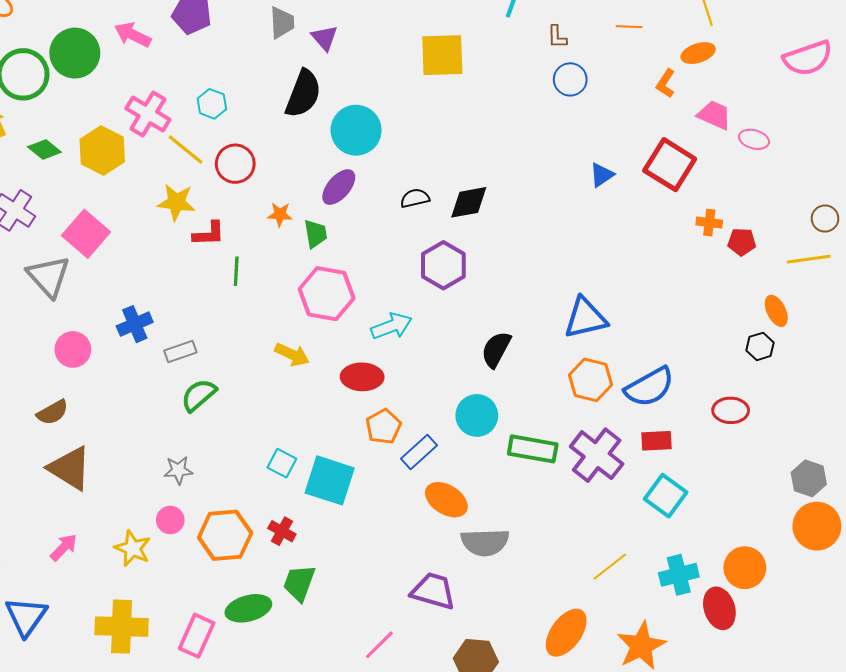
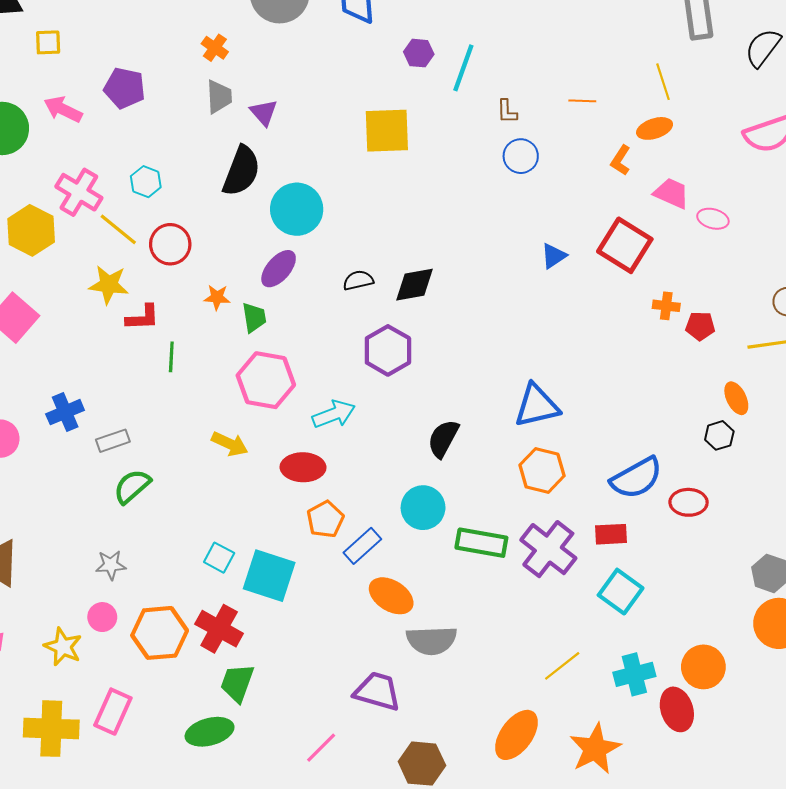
blue semicircle: (649, 387) -> (636, 478), moved
red cross: (282, 531) -> (219, 629), size x1.6
green ellipse: (248, 608) -> (210, 732), moved
pink rectangle: (197, 636) -> (113, 712), moved

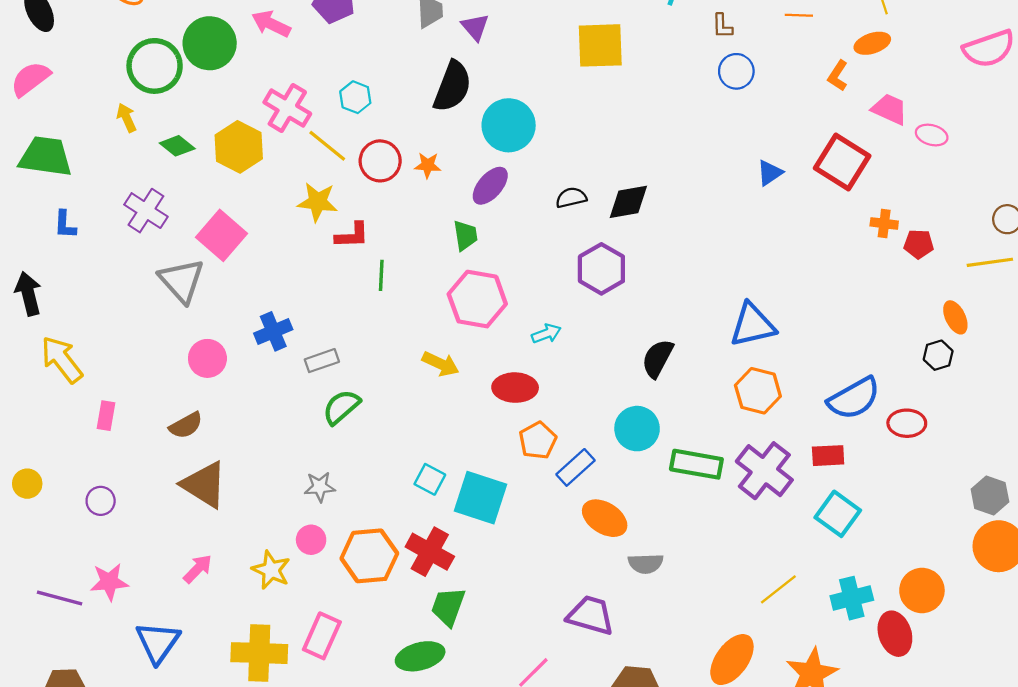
orange star: (217, 297) -> (428, 165), moved
cyan arrow: (334, 414) -> (546, 334), size x0.7
gray semicircle: (432, 640) -> (646, 563), size x0.7

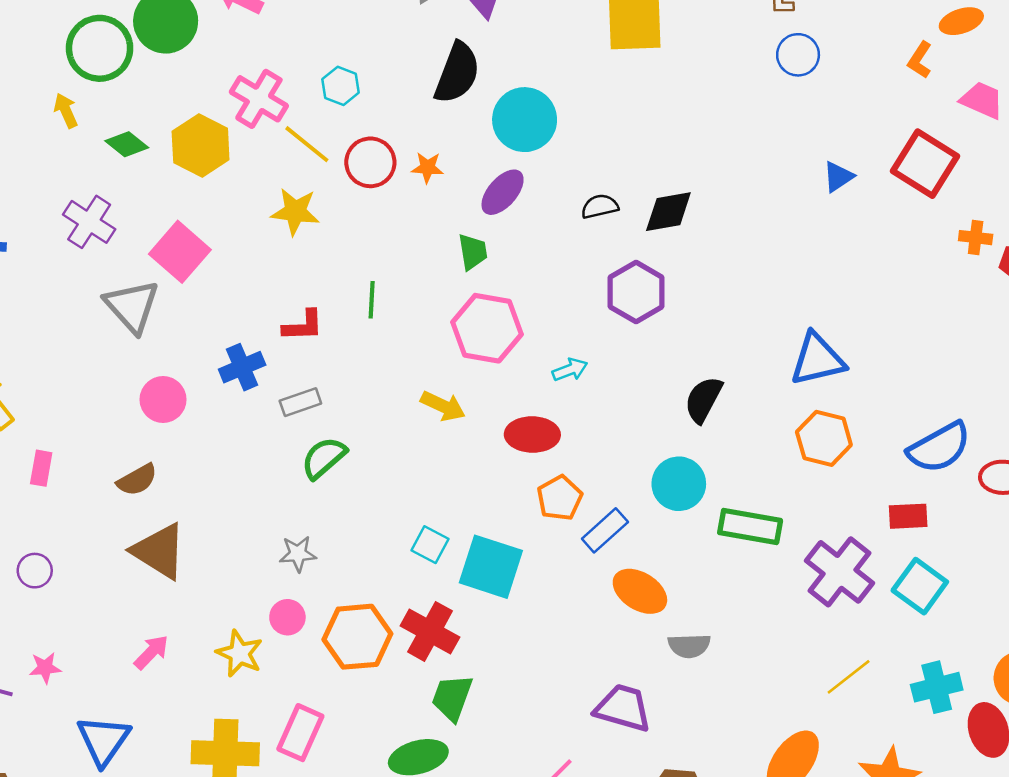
red L-shape: (352, 235) -> (303, 326), moved
purple cross: (764, 471) -> (839, 572), moved
pink star: (109, 582) -> (45, 668), size x0.7

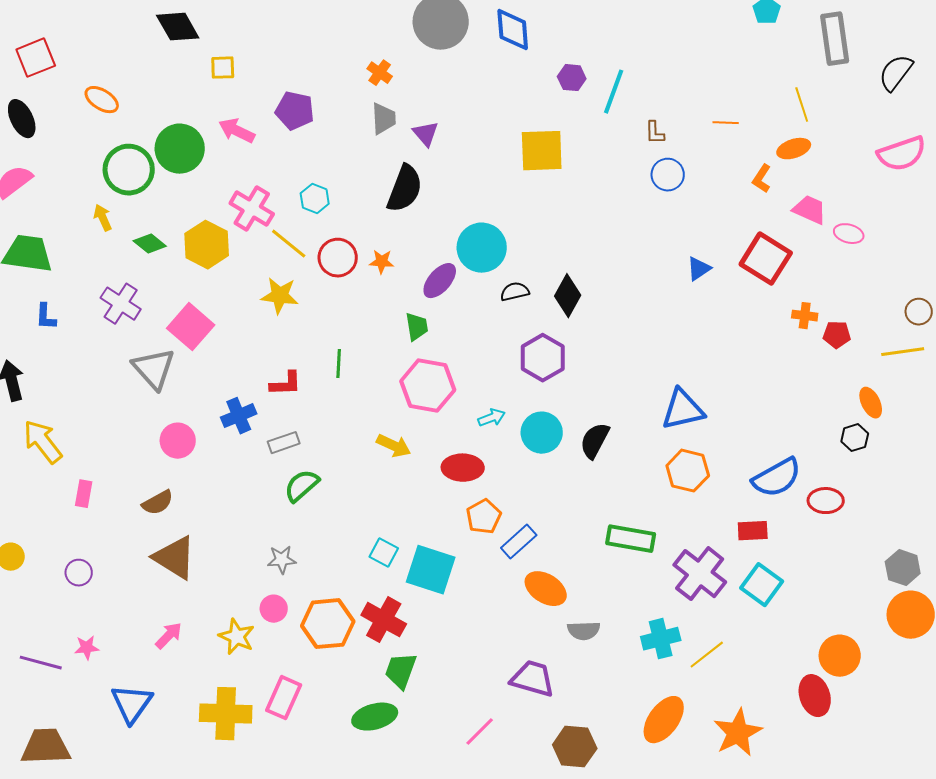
cyan circle: (525, 120) -> (482, 248), moved
black diamond: (668, 212) -> (568, 296), turned -51
cyan circle: (679, 484) -> (542, 433), moved
cyan cross: (937, 687) -> (661, 639), moved

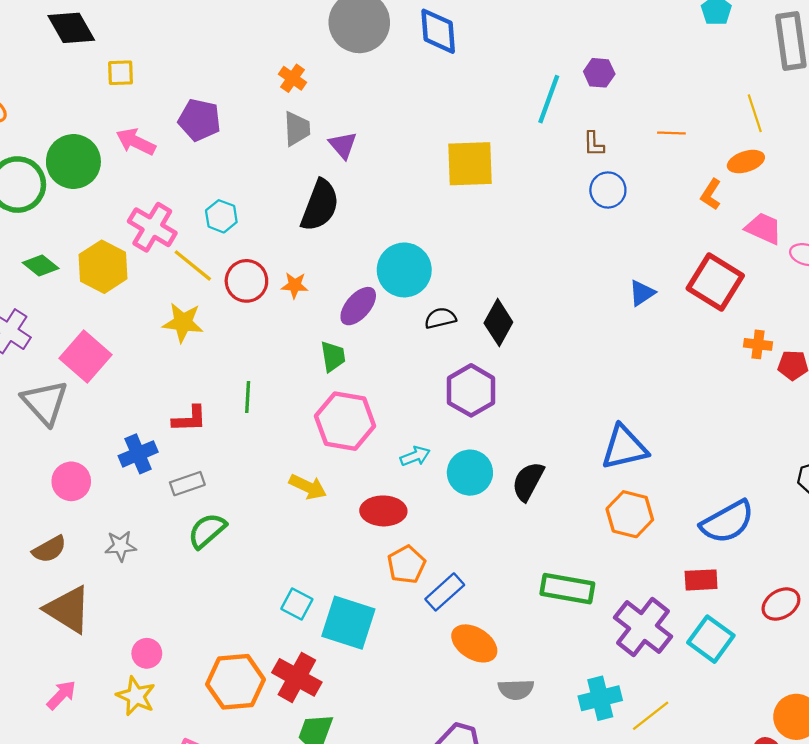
purple hexagon: (572, 78) -> (599, 73), moved
red ellipse: (826, 501) -> (781, 604), moved, turned -32
gray star: (282, 560) -> (121, 546), moved
pink circle: (274, 609) -> (147, 653), moved

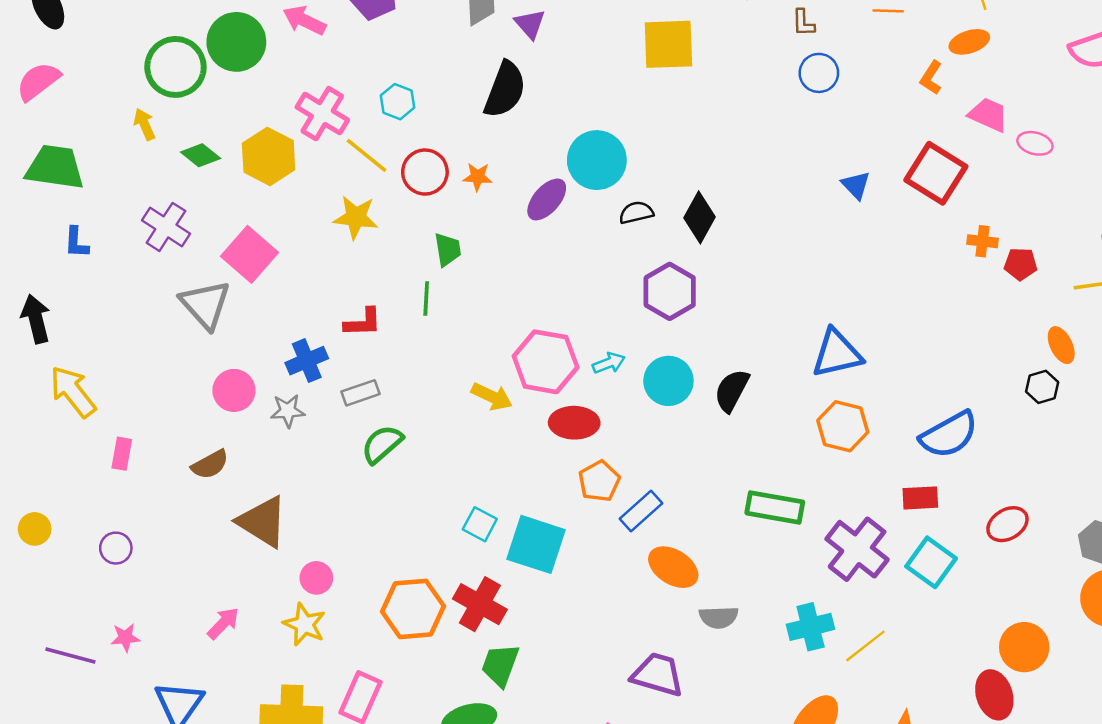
blue triangle: (642, 293) -> (856, 185), turned -40
green trapezoid: (333, 356) -> (448, 250), moved
pink hexagon: (345, 421) -> (546, 362), moved
gray star: (121, 546) -> (288, 411), moved
brown triangle: (68, 609) -> (263, 522), moved

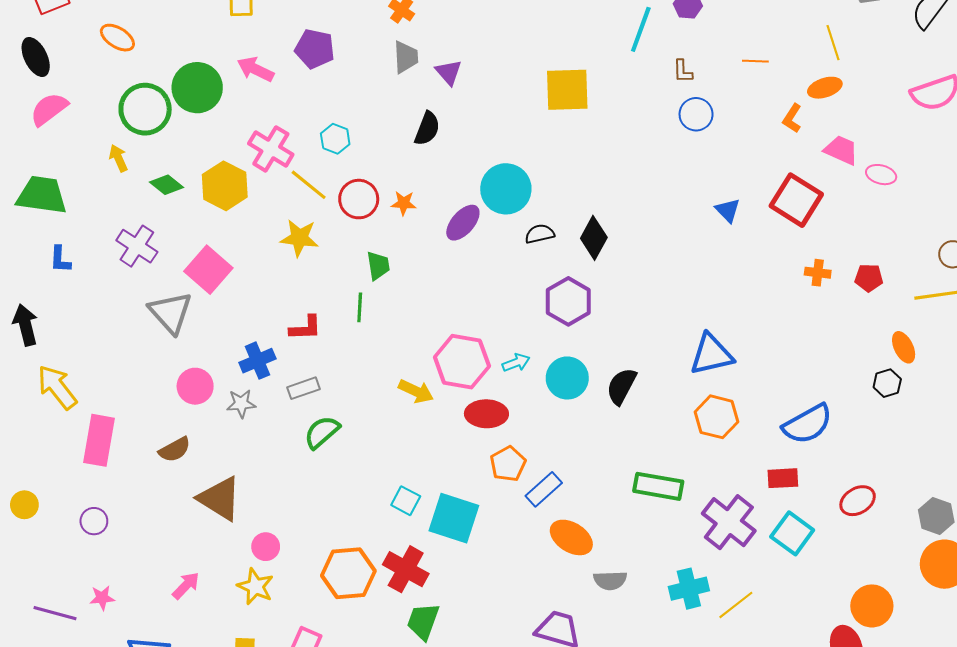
pink semicircle: (38, 81) -> (49, 109), moved
black semicircle: (505, 90) -> (427, 129), size x0.7
orange cross: (982, 241) -> (818, 273), moved
pink rectangle: (122, 454) -> (99, 440), size x1.8

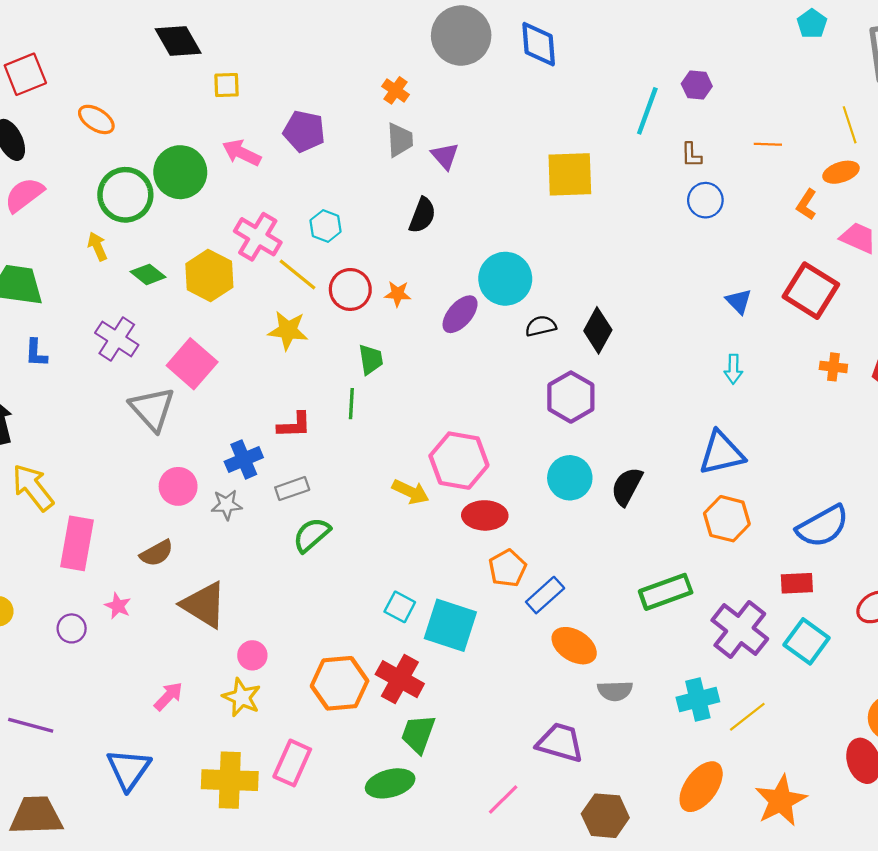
cyan arrow: (516, 363) -> (733, 369), moved, turned 112
green rectangle: (658, 486) -> (666, 592), turned -30
pink star: (102, 598) -> (118, 606), moved, turned 30

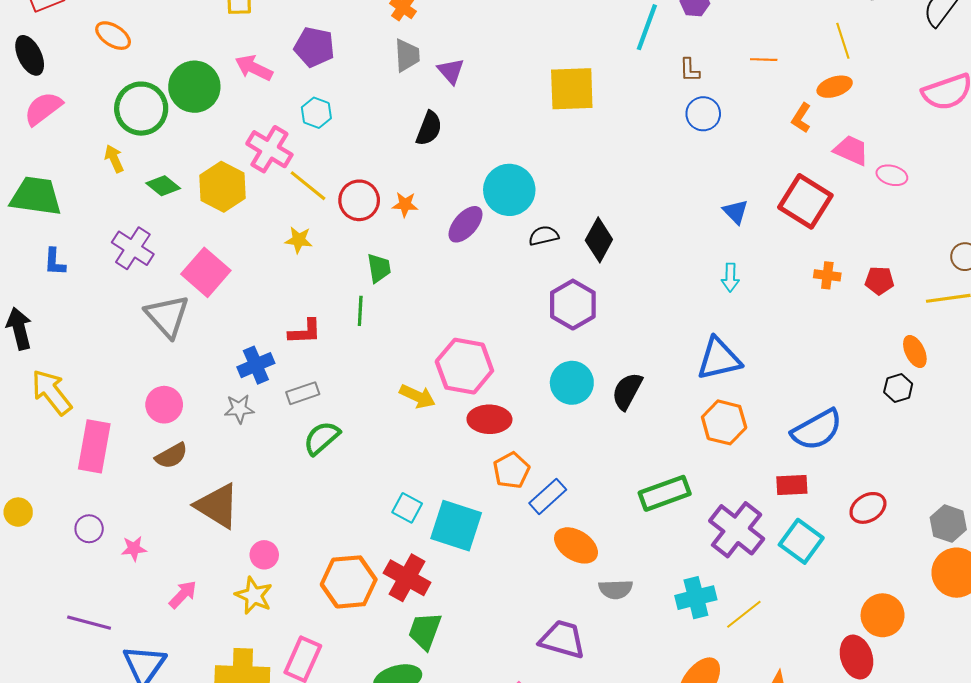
cyan hexagon: (326, 226) -> (316, 113), moved
yellow star: (288, 330) -> (299, 240), size x0.7
pink circle: (178, 486) -> (164, 405), moved
pink star: (118, 606) -> (134, 549), moved, turned -30
purple line: (31, 725) -> (89, 623), moved

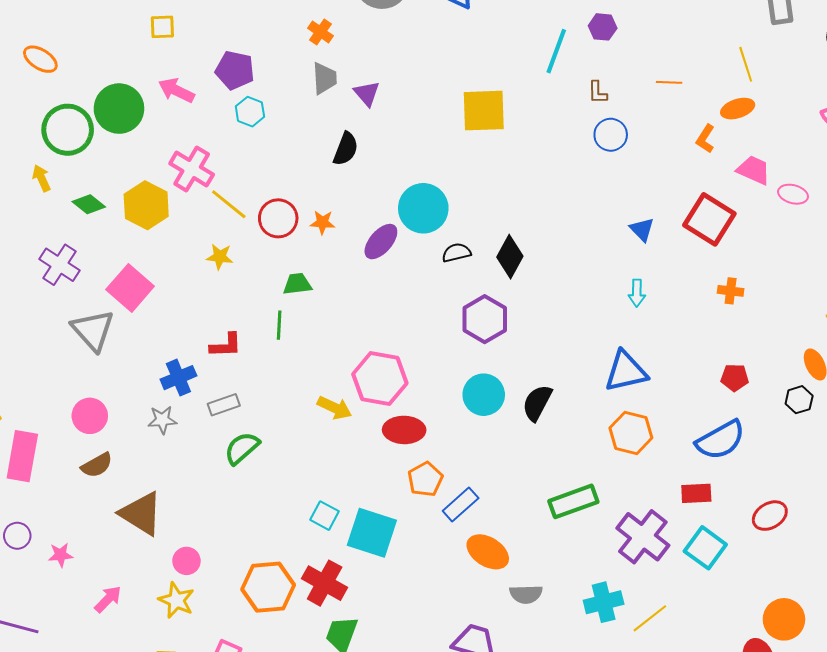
cyan hexagon: (316, 113) -> (250, 112), moved
green trapezoid: (379, 268) -> (297, 284), turned -88
red pentagon: (879, 281) -> (735, 378), moved

